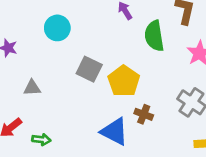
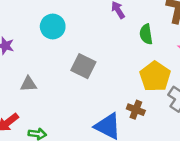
green semicircle: (154, 36) -> (146, 34), size x0.7
yellow pentagon: (124, 81) -> (155, 76), moved

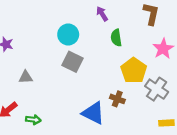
cyan circle: (53, 26) -> (68, 34), moved
green semicircle: (146, 34) -> (116, 38), moved

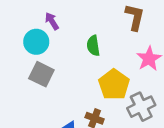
purple arrow: (102, 14) -> (52, 21), moved
gray cross: (157, 89) -> (141, 107), turned 30

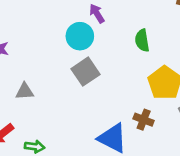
gray square: (41, 74) -> (86, 72), turned 30

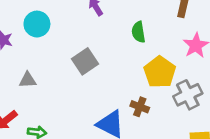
cyan circle: (80, 36) -> (37, 24), moved

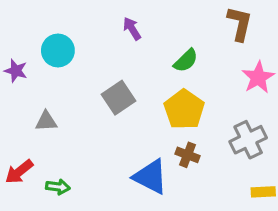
green semicircle: (138, 32) -> (186, 61), turned -125
yellow pentagon: (160, 72) -> (184, 109), moved

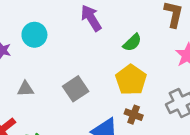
purple arrow: (132, 29) -> (91, 18), size x1.5
gray square: (118, 98) -> (76, 89), moved

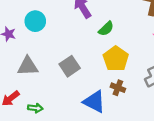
green semicircle: (132, 42) -> (106, 29), moved
gray triangle: (25, 89) -> (28, 66), size x1.5

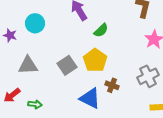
yellow pentagon: (116, 59) -> (95, 60), moved

